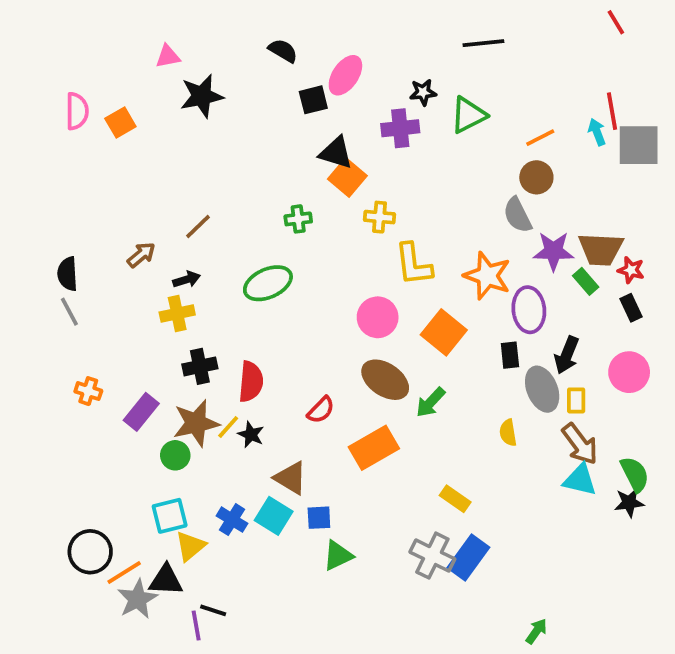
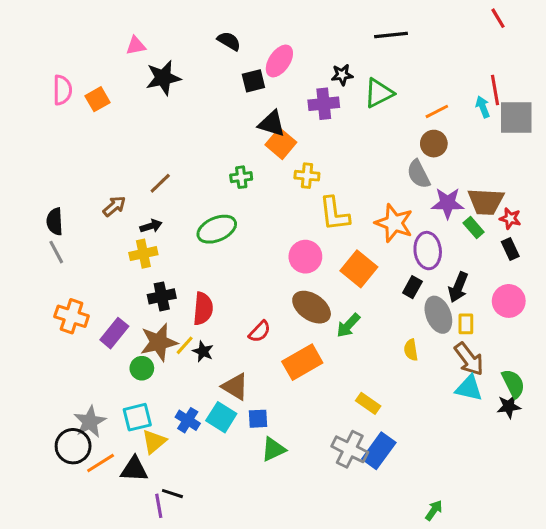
black rectangle: (510, 355) -> (412, 287), turned 35
orange cross: (88, 391) -> (72, 316), size x1.5
gray star: (137, 599) -> (90, 422), moved

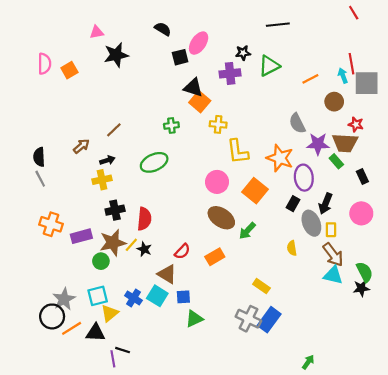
brown circle: (434, 144) -> (334, 102), moved
red star: (510, 218) -> (356, 124), moved
red semicircle: (260, 332) -> (182, 251), moved
purple rectangle: (114, 333) -> (81, 236), turned 36
orange rectangle: (302, 362) -> (215, 257), size x0.7

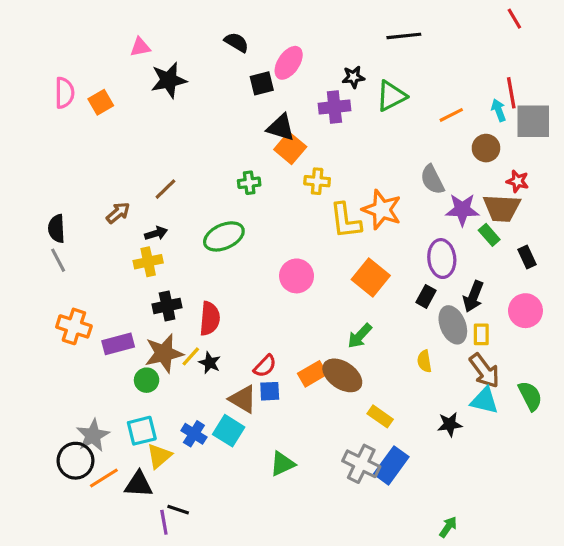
orange star: (280, 158) -> (382, 210), moved
pink circle: (217, 182) -> (297, 276), moved
brown ellipse: (221, 218) -> (342, 375), moved
black star: (361, 288) -> (450, 424), moved
blue square: (183, 297) -> (270, 391), moved

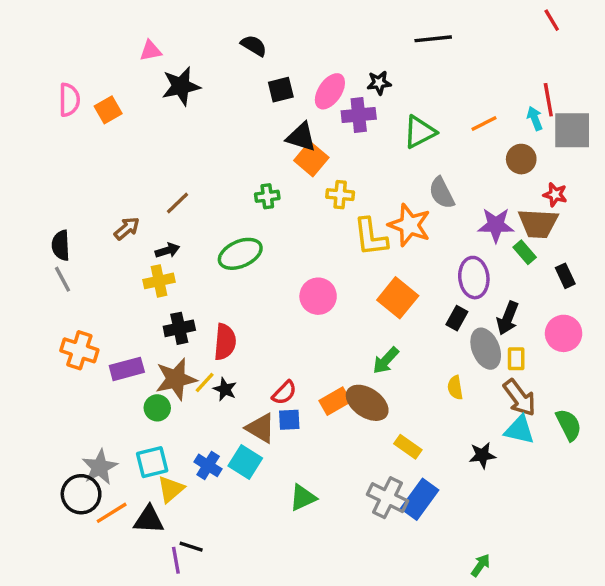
pink ellipse: (289, 63) -> (330, 91), moved
green triangle: (391, 96) -> (420, 132), moved
gray semicircle: (432, 180) -> (442, 193), moved

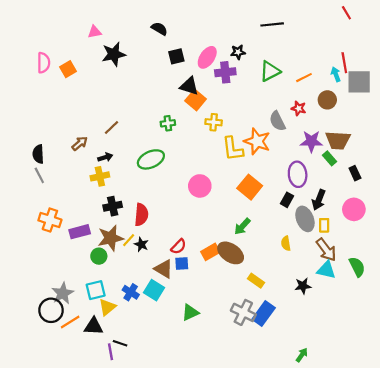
green triangle: (420, 132) -> (270, 71), moved
red star: (555, 195) -> (299, 108), moved

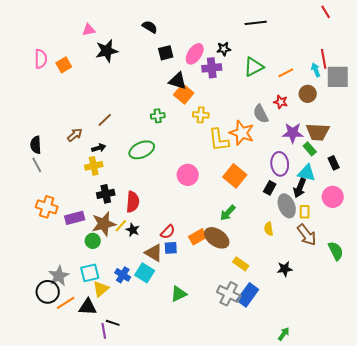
cyan triangle: (326, 270) -> (307, 173), moved

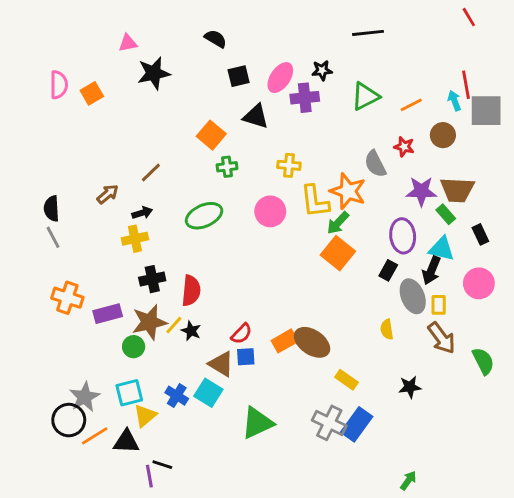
orange square: (184, 94) -> (211, 135), moved
pink circle: (188, 175) -> (270, 211), moved
green arrow: (228, 213) -> (338, 223), moved
green triangle: (179, 294) -> (257, 423), size x1.4

